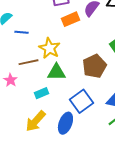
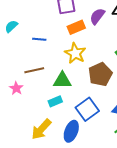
blue line: (21, 32) -> (39, 39), moved
yellow star: (49, 48) -> (75, 53), moved
cyan rectangle: (41, 93) -> (55, 101), moved

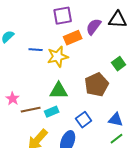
yellow star: (75, 53) -> (58, 57), moved, turned 30
brown line: (34, 70) -> (31, 110), moved
blue square: (87, 109) -> (84, 120), size x0.7

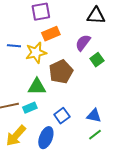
purple semicircle: (94, 27) -> (83, 43), moved
brown pentagon: (97, 85) -> (61, 72), moved

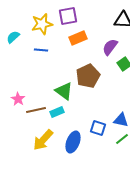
yellow star: (36, 53) -> (42, 24), moved
green triangle: (37, 87) -> (64, 91), turned 36
blue square: (62, 116) -> (98, 128), moved, turned -35

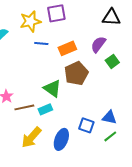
orange rectangle: (78, 38) -> (67, 48), moved
blue line: (41, 50) -> (41, 43), moved

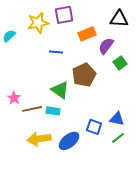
blue line: (41, 43) -> (56, 52), moved
orange rectangle: (67, 48) -> (87, 34), moved
cyan rectangle: (45, 109) -> (53, 111), turned 32
yellow arrow: (31, 137) -> (39, 139), turned 40
blue ellipse: (61, 139) -> (69, 141), turned 30

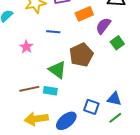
pink star: (14, 98) -> (26, 47), moved

